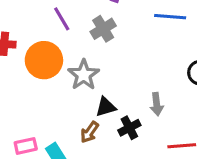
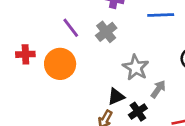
gray star: (84, 75) -> (136, 67), moved
gray arrow: (157, 104) -> (158, 89), turned -132

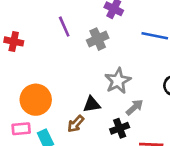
orange circle: (60, 64) -> (36, 100), moved
black cross: (138, 112) -> (120, 128), moved

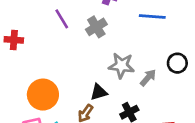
gray star: (118, 81) -> (121, 66), turned -30
gray arrow: (135, 107) -> (148, 78), moved

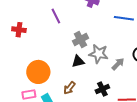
gray cross: (96, 27) -> (80, 40), moved
black triangle: (99, 92) -> (78, 61), moved

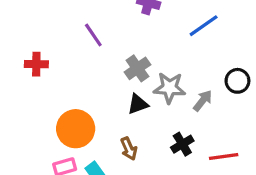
blue line: (124, 18) -> (204, 26), turned -36
brown arrow: (69, 88) -> (129, 149), turned -56

